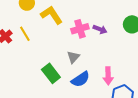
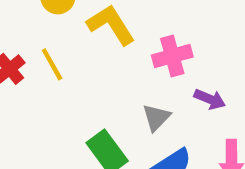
purple arrow: (100, 29) -> (210, 99), moved

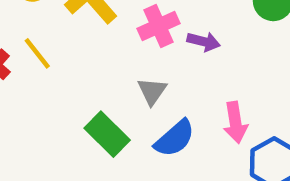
purple arrow: (210, 99) -> (204, 42), moved

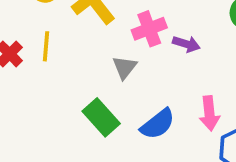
yellow line: (37, 53) -> (46, 46), turned 40
gray triangle: (152, 91) -> (125, 67), moved

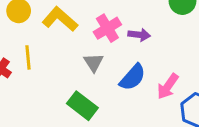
pink arrow: (209, 113) -> (168, 86), turned 52
blue semicircle: (158, 124) -> (133, 77), moved

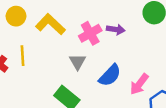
purple arrow: (139, 35) -> (116, 29), moved

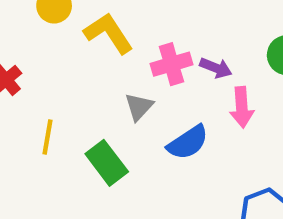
yellow line: (23, 56) -> (48, 137), moved
pink arrow: (139, 84) -> (242, 107), moved, turned -55

